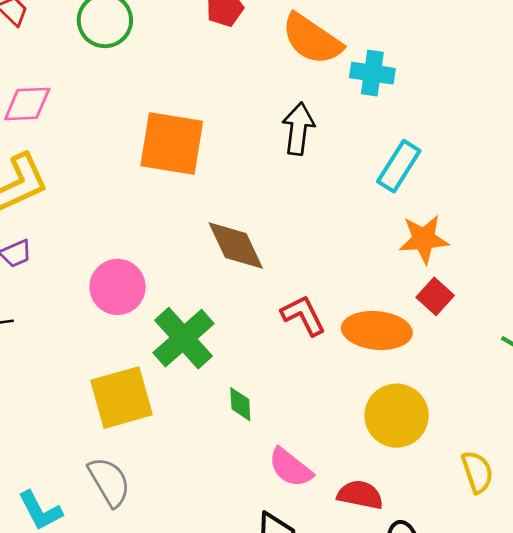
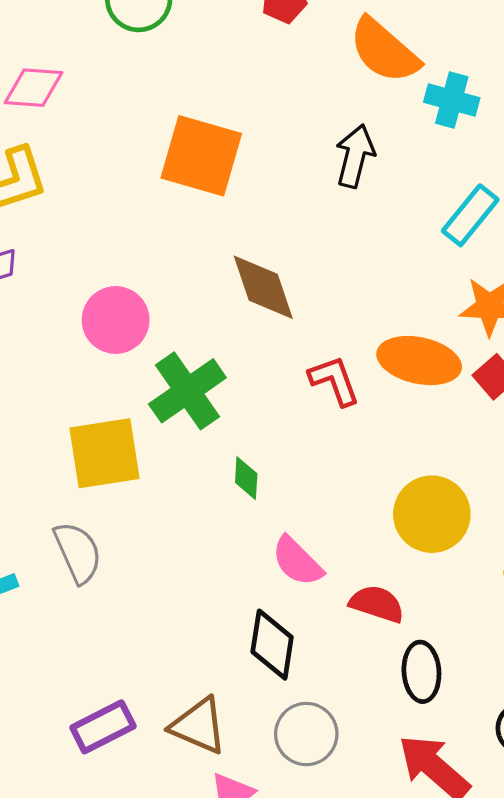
orange ellipse: (377, 330) -> (419, 361), moved

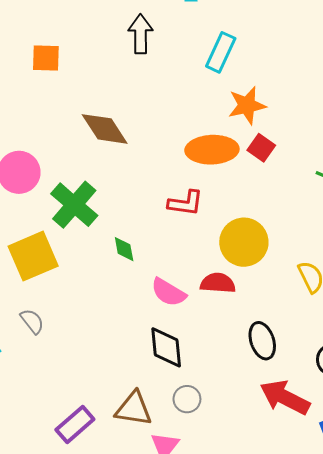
orange square: (201, 156) -> (46, 58), size x0.6
red L-shape: (334, 381) -> (186, 203), moved, turned 132
gray semicircle: (78, 552) -> (32, 321), size x0.7
red semicircle: (377, 604) -> (218, 283), moved
gray circle: (306, 734) -> (187, 399), moved, size x0.7

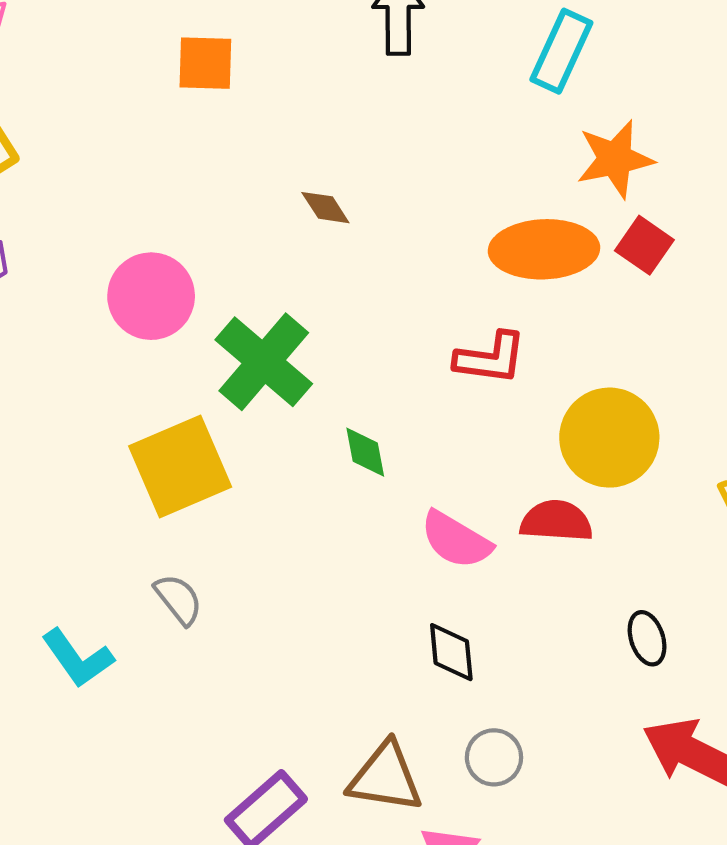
brown diamond: (105, 129) -> (325, 208), size x0.5
black ellipse: (262, 341) -> (647, 638), size x0.7
black diamond: (166, 347) -> (451, 652), size x0.7

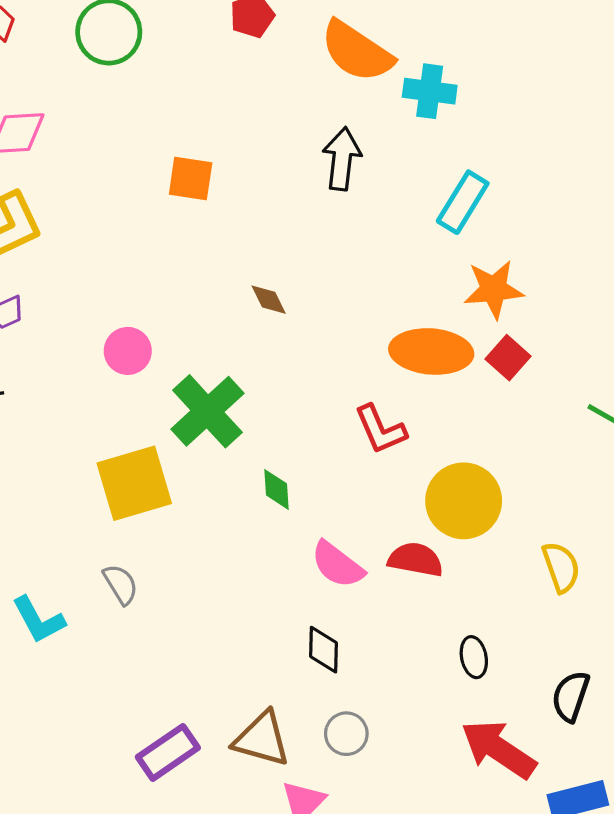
pink circle: (151, 296) -> (128, 351), size x0.7
red L-shape: (490, 358) -> (380, 429), turned 52

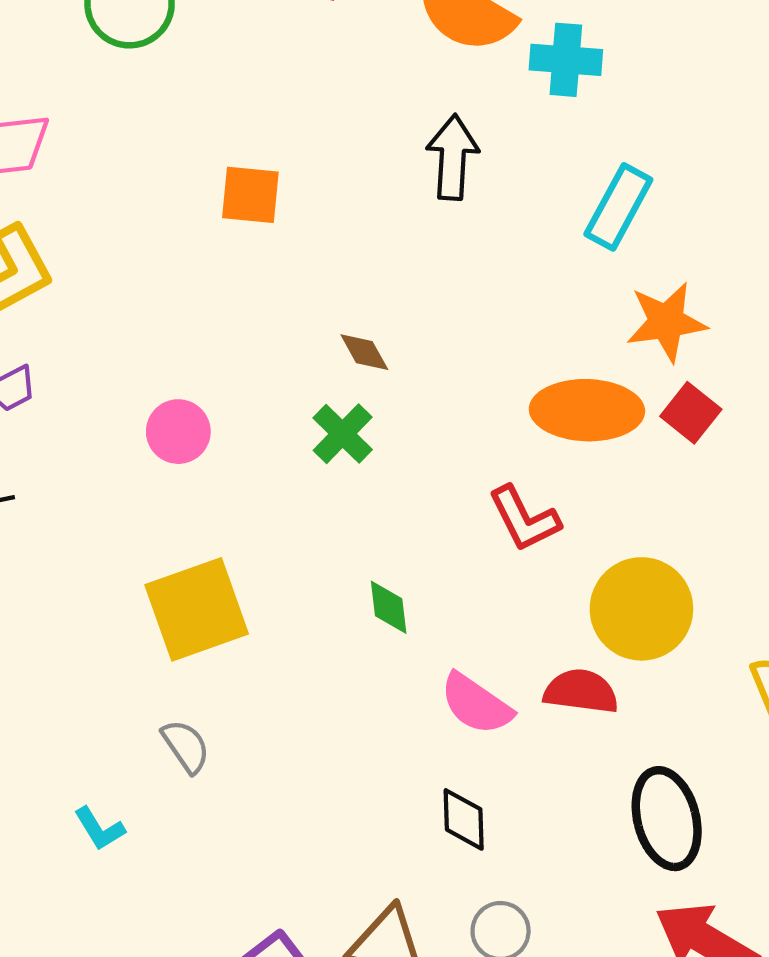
green cross: (207, 411) -> (343, 434), moved, size x0.6
cyan L-shape: (38, 620) -> (99, 829), moved, size x0.7
black ellipse: (474, 657) -> (667, 819), size x1.8

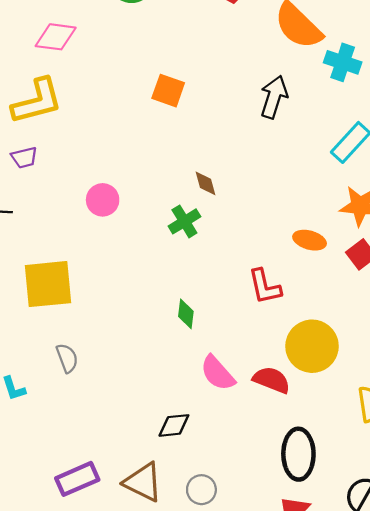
orange ellipse: (587, 410) -> (310, 240), size x0.6
yellow square: (197, 609) -> (48, 284), moved
black diamond: (464, 819) -> (174, 425), moved, turned 72

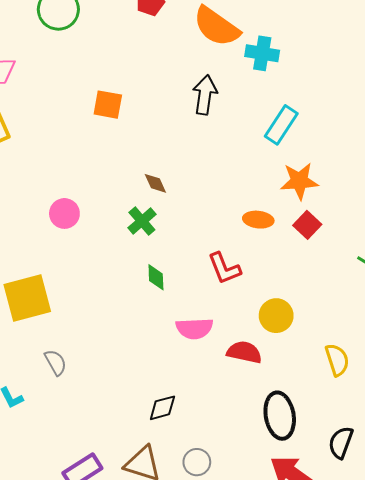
green diamond: (186, 314) -> (156, 277), moved
yellow circle: (312, 346) -> (276, 316), size x0.7
pink semicircle: (218, 373) -> (194, 328), moved, turned -42

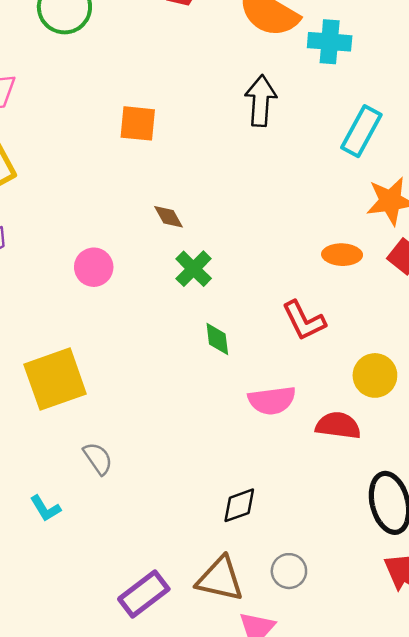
brown diamond: (155, 183) -> (169, 217), moved

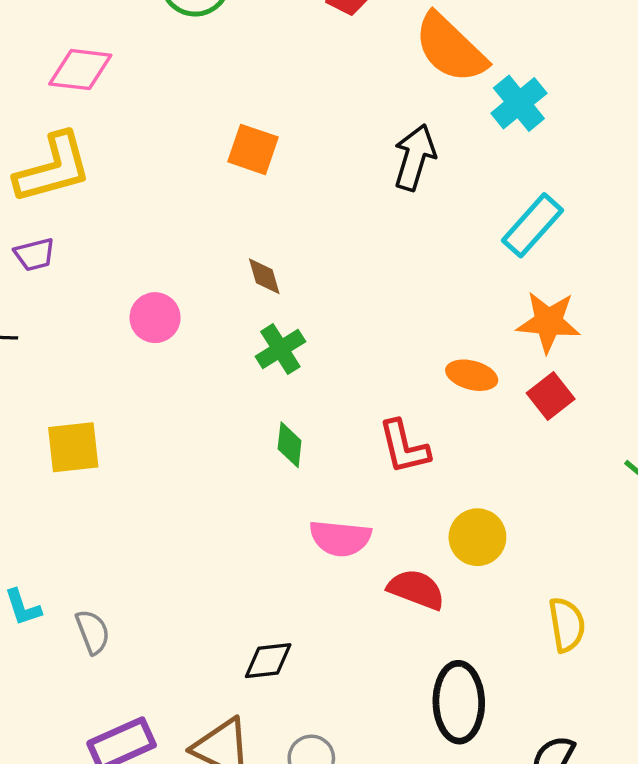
cyan cross: (330, 42) -> (519, 103), turned 33
yellow square: (55, 379) -> (73, 447), size x0.7
gray semicircle: (98, 458) -> (93, 632), moved

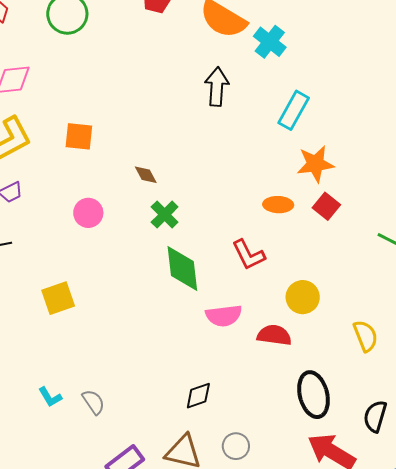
orange square: (253, 149) -> (79, 136), moved
green diamond: (290, 445) -> (182, 268), size x1.8

